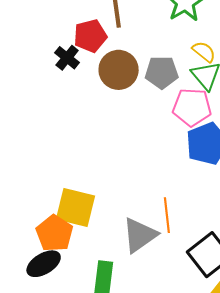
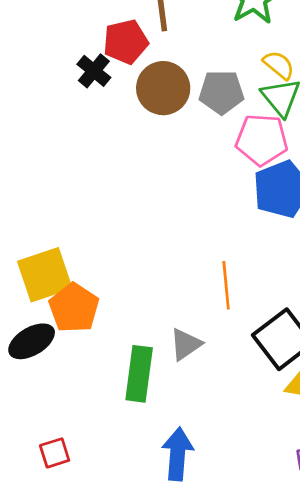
yellow square: (76, 208) -> (45, 275), moved, turned -33
gray triangle: (140, 235) -> (186, 344), moved, size x0.7
black ellipse: (44, 264) -> (32, 341), moved

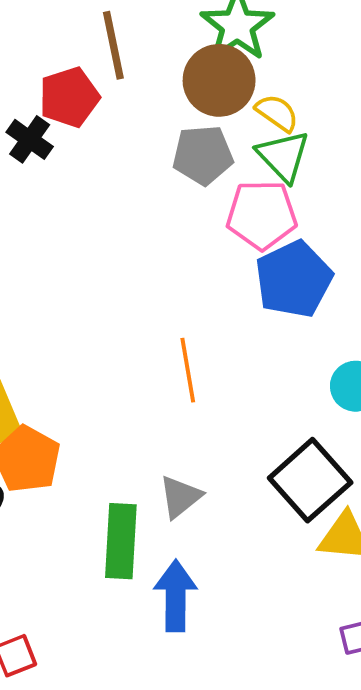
brown circle: (163, 88) -> (219, 80), moved
orange line: (226, 285) -> (188, 370), moved
blue arrow: (178, 454) -> (176, 596), moved

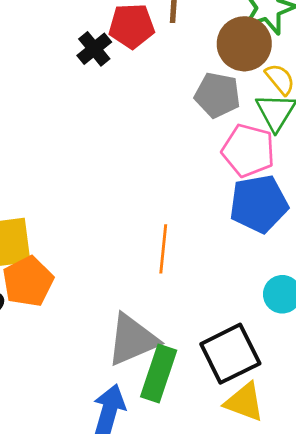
gray triangle: (180, 497) -> (132, 340), size x1.6
green rectangle: (121, 541) -> (159, 373), moved

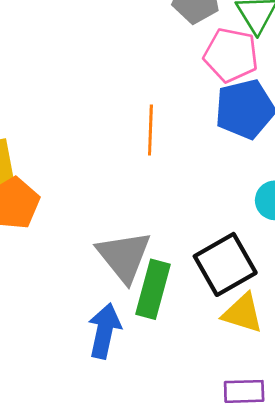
orange line: (163, 249) -> (150, 130), moved
gray triangle: (132, 340) -> (124, 256), turned -42

